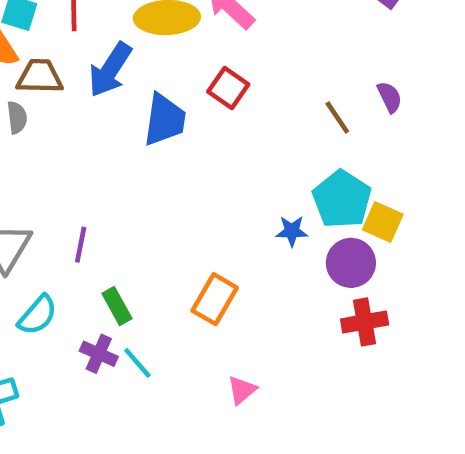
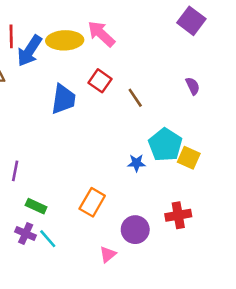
blue arrow: (110, 70) -> (29, 51), moved
brown line: (337, 117) -> (135, 98), moved
purple circle: (351, 263) -> (135, 230), moved
green rectangle: (117, 306) -> (36, 206), turned -36

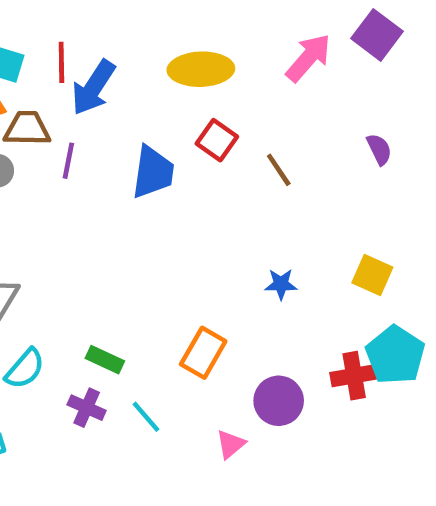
pink arrow: (101, 34) -> (308, 58), moved, turned 88
yellow ellipse: (65, 40) -> (201, 69), moved
cyan pentagon: (165, 145) -> (395, 355), moved
purple line: (15, 171) -> (68, 161), moved
cyan line: (48, 239) -> (146, 417), moved

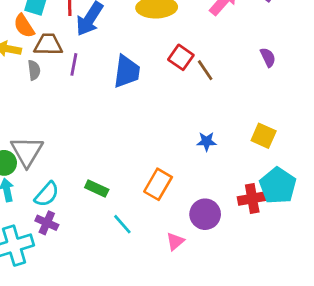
red square: (217, 140) -> (181, 57), moved
purple cross: (87, 408) -> (47, 223), moved

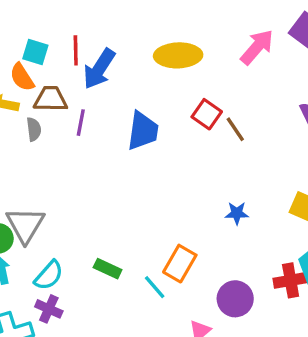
cyan line: (122, 224) -> (155, 287), moved

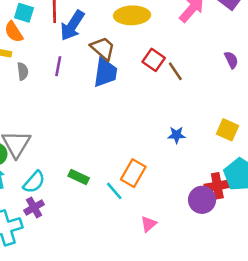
brown trapezoid: (51, 99) -> (103, 48), moved, turned 40
purple circle: (235, 299) -> (202, 200), moved
purple cross: (49, 309) -> (34, 207), turned 36

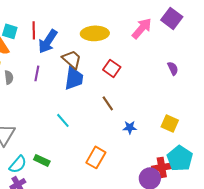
brown line: (175, 71) -> (108, 103), moved
green rectangle: (79, 177) -> (42, 160), moved
cyan line: (114, 191) -> (63, 120), moved

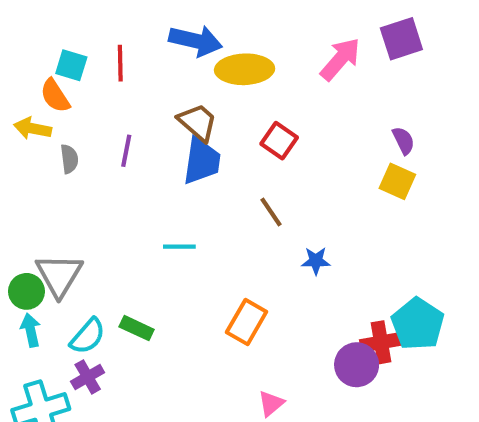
purple square: (172, 18) -> (401, 39), turned 35
blue arrow: (48, 41) -> (196, 41), moved, turned -110
cyan line: (63, 120) -> (179, 247), turned -49
yellow square: (170, 123) -> (397, 181), moved

